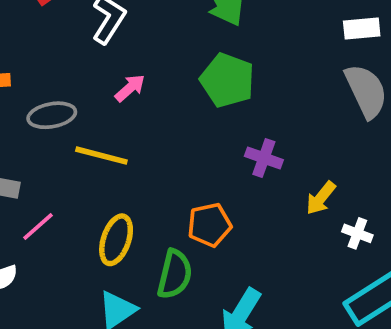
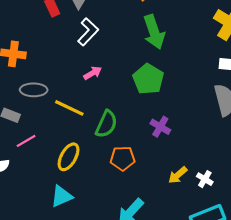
gray ellipse: (52, 115) -> (34, 90), moved
yellow arrow: (321, 198) -> (178, 175), moved
green semicircle: (175, 274) -> (106, 124), moved

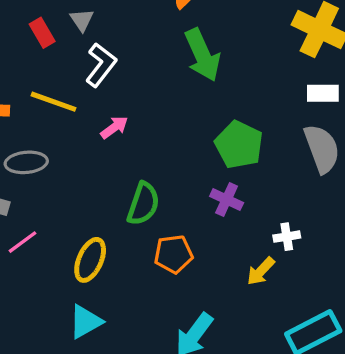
green pentagon: (148, 79) -> (239, 145), moved
yellow line: (69, 108) -> (54, 102), moved
white cross: (205, 179) -> (287, 237), moved, turned -35

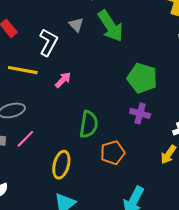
gray triangle: (82, 20) -> (76, 25), moved
pink line: (22, 242) -> (25, 139), moved

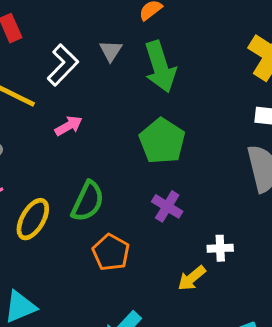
green pentagon: (142, 78) -> (162, 141), moved
orange pentagon: (113, 153) -> (111, 252), turned 30
yellow ellipse: (61, 165) -> (33, 219), moved

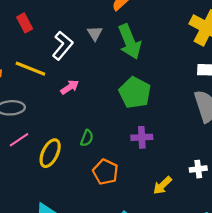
green semicircle: (88, 201) -> (87, 138), size x0.6
purple cross: (167, 206) -> (142, 137), turned -30
white cross: (220, 248) -> (198, 169), moved

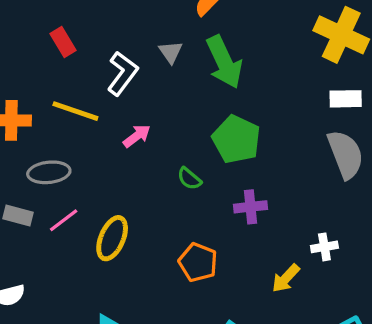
green semicircle: (87, 138) -> (189, 179), moved, turned 112
white cross: (198, 169) -> (324, 247), moved

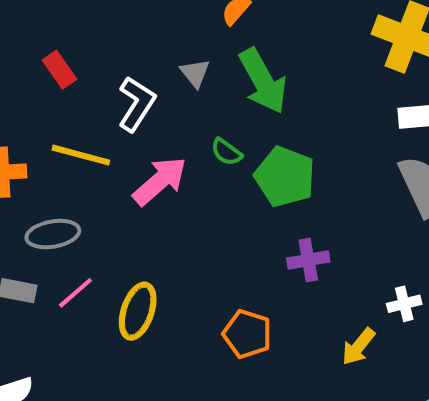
pink arrow: (137, 136) -> (160, 181), size x1.6
green semicircle: (189, 179) -> (226, 152), moved

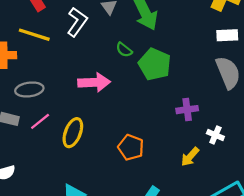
yellow line: (81, 155) -> (34, 35), moved
pink arrow: (160, 181) -> (94, 82), moved, turned 36
purple cross: (308, 260) -> (187, 110), moved
white cross: (404, 304) -> (215, 135), turned 35

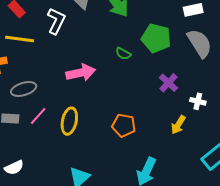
green semicircle: (124, 50) -> (123, 54), moved
green pentagon: (155, 64) -> (156, 38), moved
purple cross: (187, 110) -> (168, 83), turned -30

